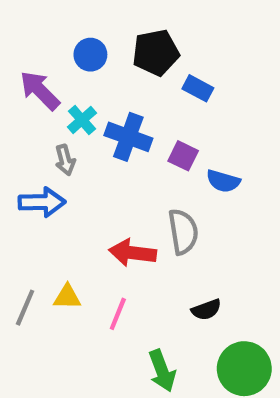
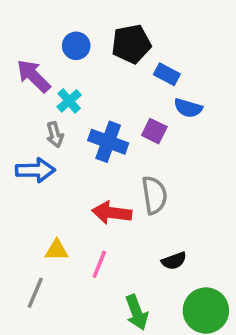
blue cross: (128, 137) -> (108, 142), moved
blue semicircle: (223, 181) -> (188, 108), moved
gray line: (25, 308) -> (35, 293), moved

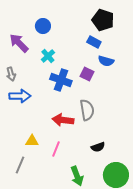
black pentagon: (131, 44) -> (103, 20), moved, turned 30
cyan cross: (69, 101) -> (48, 56), moved
gray arrow: (55, 135) -> (11, 74), moved

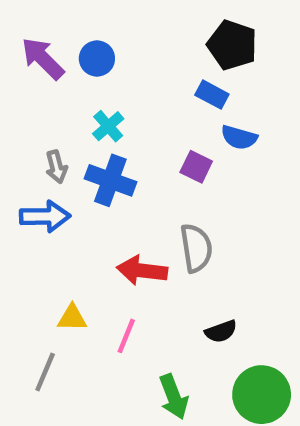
purple arrow: (19, 43) -> (43, 58), moved
gray arrow: (11, 74) -> (56, 167), moved
blue cross: (61, 80) -> (110, 180), moved

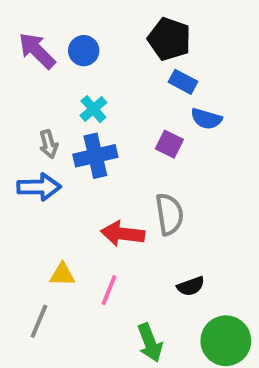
black pentagon: (232, 45) -> (169, 39), moved
blue cross: (110, 180) -> (95, 156), turned -33

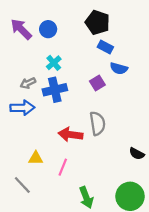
gray arrow: (49, 144) -> (28, 83), turned 80
purple square: (169, 144) -> (97, 83), turned 32
black semicircle: (191, 286) -> (137, 154), moved, turned 48
gray line: (39, 321) -> (22, 185), turned -66

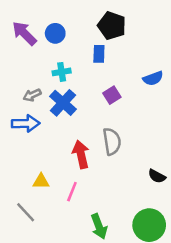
blue rectangle: (105, 47) -> (99, 54), moved, turned 64
cyan cross: (54, 63) -> (62, 72), turned 32
blue semicircle: (119, 68) -> (153, 78), moved, turned -36
blue cross: (55, 90) -> (63, 103), turned -35
red arrow: (71, 135) -> (81, 154), turned 70

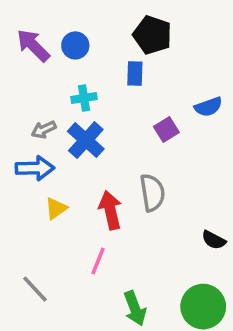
purple square: (112, 95) -> (166, 130), moved
yellow triangle: (41, 181) -> (56, 208), moved, turned -36

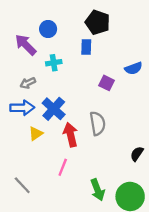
purple arrow: (33, 45) -> (26, 45), moved
purple square: (166, 130) -> (107, 83), turned -32
blue cross: (86, 140) -> (54, 109), moved
black semicircle: (214, 240) -> (137, 154), turned 96
green arrow: (135, 308) -> (98, 190), moved

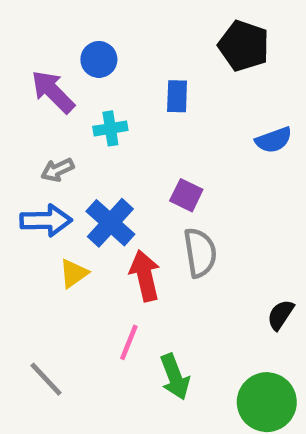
black pentagon: (98, 22) -> (244, 46), moved
purple square: (107, 83) -> (186, 195), moved
green arrow: (98, 190) -> (175, 377), moved

